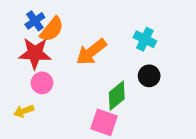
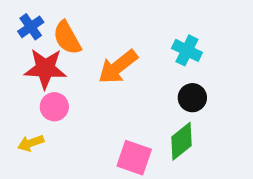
blue cross: (35, 21) -> (31, 27), moved
orange semicircle: (52, 29) -> (67, 38), turned 112
green diamond: (117, 96) -> (181, 141), moved

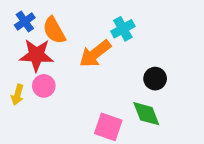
cyan cross: (187, 50) -> (123, 29), moved, turned 35
green diamond: (181, 141) -> (146, 114), turned -72
yellow arrow: (31, 143) -> (17, 95), moved, turned -54

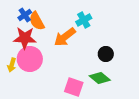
blue cross: (25, 21) -> (25, 15), moved
pink circle: (44, 86) -> (30, 59), size x1.6
green diamond: (146, 114) -> (100, 78), turned -30

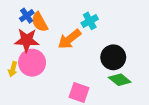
black circle: (106, 54) -> (113, 57), size x1.5
green diamond: (100, 78) -> (120, 80), moved

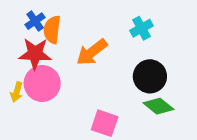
cyan cross: (90, 21) -> (141, 28), moved
orange semicircle: (40, 22) -> (52, 30), turned 36

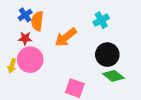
red star: (35, 54) -> (25, 38), size x0.6

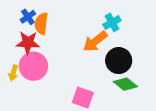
orange arrow: (66, 37) -> (95, 41), moved
red star: (25, 38) -> (28, 43), size x1.5

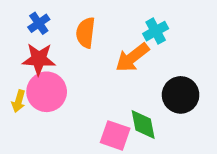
orange semicircle: (41, 24) -> (86, 33), moved
black circle: (119, 61) -> (181, 95), moved
green diamond: (125, 84) -> (143, 125), moved, turned 40

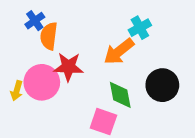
orange semicircle: (86, 33) -> (49, 36), moved
red star: (39, 59) -> (68, 67), moved
green diamond: (143, 125) -> (120, 95), moved

